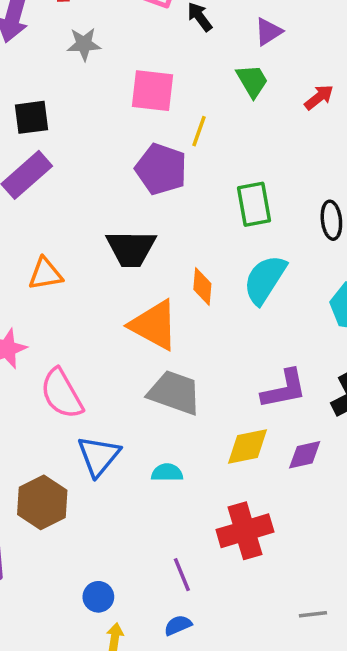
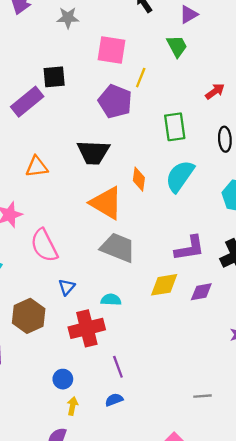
red arrow: (319, 97) -> (215, 91), moved
black square: (32, 117) -> (54, 77), moved
blue triangle: (99, 456) -> (67, 287), size x0.6
red cross: (245, 531) -> (87, 328), moved

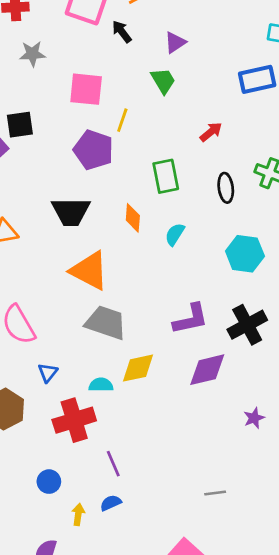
cyan semicircle: (180, 176) -> (175, 234), size x0.6
orange diamond: (139, 179) -> (133, 218), moved
yellow diamond: (164, 285) -> (138, 368), moved
purple diamond: (201, 292) -> (207, 370), size x1.4
yellow arrow: (73, 406) -> (78, 514), moved

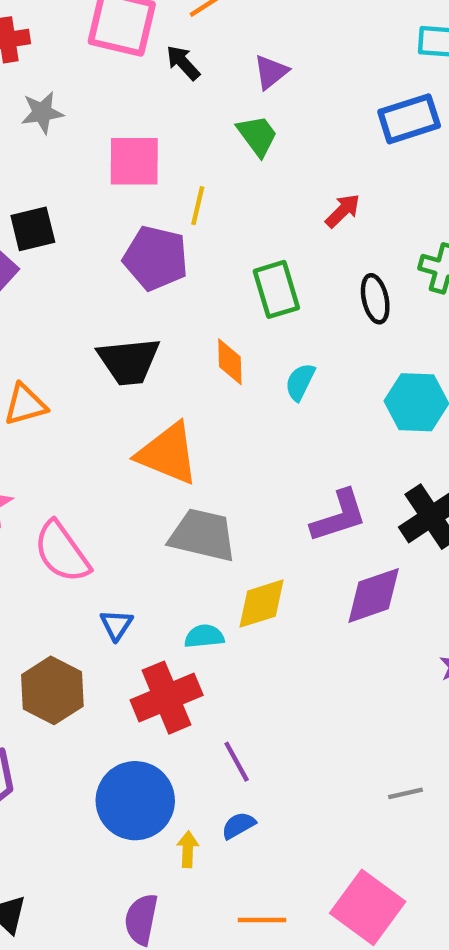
blue circle: (49, 482) -> (135, 801), size x2.0

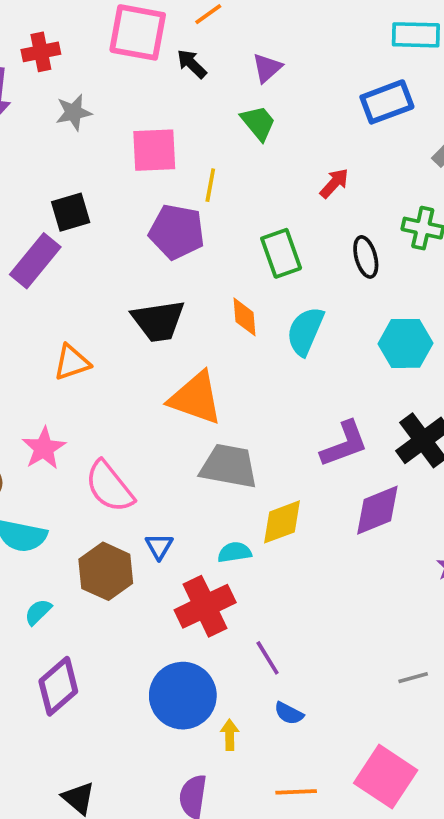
cyan semicircle: (300, 382) -> (305, 331), size x1.5
brown hexagon: (52, 690) -> (106, 571), moved
blue semicircle: (238, 825) -> (289, 713), moved, turned -120

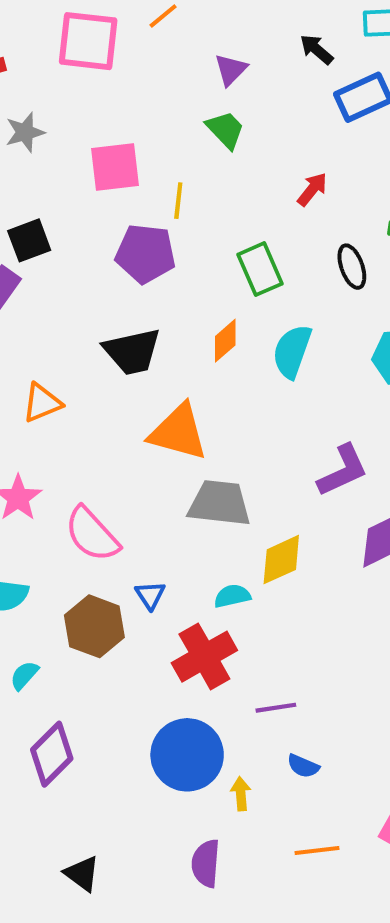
black arrow: (192, 64) -> (317, 49), moved
orange diamond: (245, 317) -> (225, 341), turned 57
purple line: (268, 658) -> (276, 708), turned -63

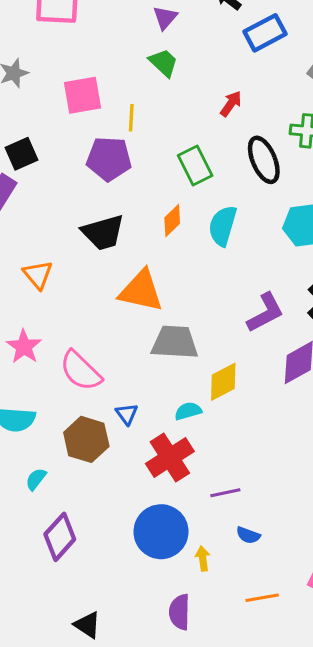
black ellipse: (352, 267) -> (264, 160), size x1.4
orange triangle: (42, 403) -> (38, 275), turned -44

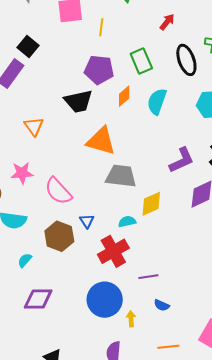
black square: (21, 154) -> (28, 47), turned -30
purple pentagon: (109, 159) -> (99, 70), moved
pink star: (24, 347) -> (22, 173), turned 30
purple diamond: (60, 537) -> (38, 299), turned 44

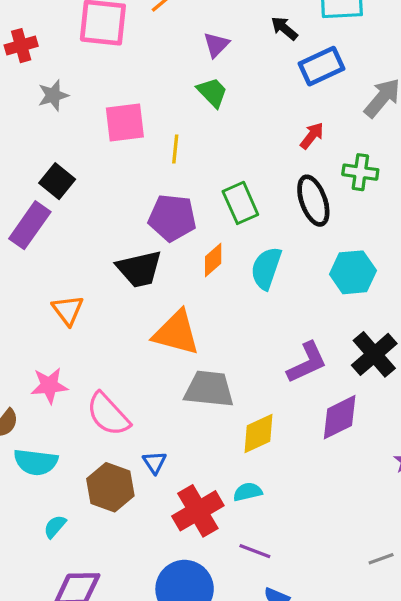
red arrow: (167, 22) -> (312, 136), moved
cyan semicircle: (127, 222) -> (248, 492), moved
purple line: (148, 277) -> (255, 551), turned 30

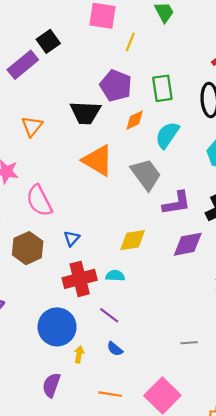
gray trapezoid: (209, 389) -> (146, 174), moved, turned 32
blue triangle: (155, 462) -> (72, 238), moved

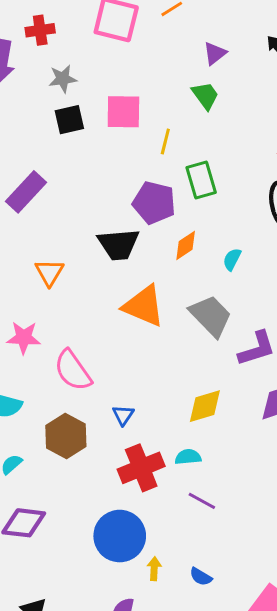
black square: (48, 41) -> (69, 120), moved, turned 30
green rectangle: (162, 88) -> (201, 180), moved
cyan semicircle: (167, 135) -> (232, 259), size x0.6
purple line: (109, 315) -> (202, 501), moved
blue semicircle: (115, 349) -> (201, 577), moved

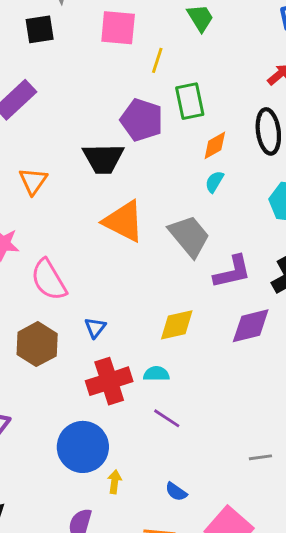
black square: (69, 120) -> (40, 29), moved
orange diamond: (186, 245) -> (215, 145), moved
blue semicircle: (201, 577) -> (176, 492), moved

